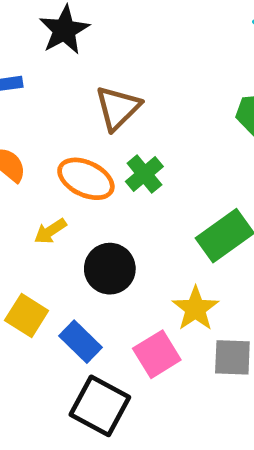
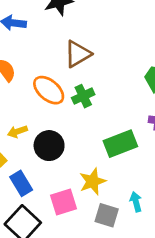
yellow arrow: (50, 231) -> (17, 132), moved

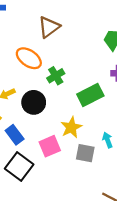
green cross: (83, 96) -> (56, 76), moved

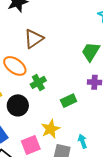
green rectangle: (90, 95) -> (69, 101), size x0.7

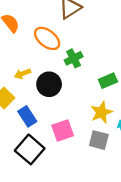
yellow star: (51, 129) -> (101, 112), moved

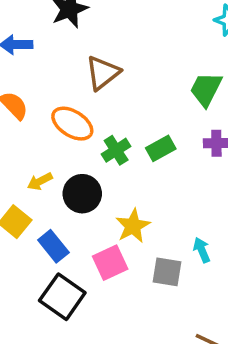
green rectangle: (108, 81) -> (161, 148), moved
yellow star: (101, 112) -> (133, 226), moved

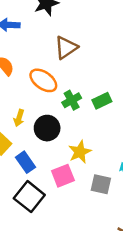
yellow arrow: (40, 181) -> (19, 118), turned -49

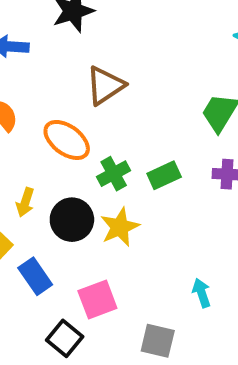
yellow star: (80, 152) -> (120, 227), moved
gray square: (101, 184) -> (158, 341), moved
black square: (29, 197) -> (65, 338), moved, size x0.7

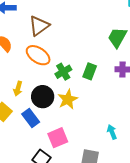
brown triangle: (105, 86) -> (39, 26), moved
green rectangle: (164, 175) -> (90, 71), turned -42
blue rectangle: (35, 276) -> (31, 118), moved

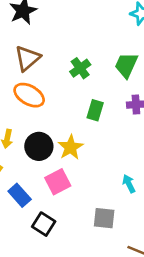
green cross: (63, 72) -> (80, 68), moved
blue rectangle: (31, 118) -> (20, 195), moved
pink square: (58, 138) -> (58, 182), moved

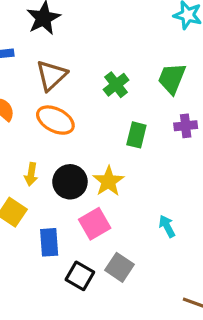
cyan arrow: (129, 184) -> (167, 226), moved
blue rectangle: (20, 195) -> (49, 242), turned 40
gray square: (104, 218) -> (120, 267), moved, turned 30

